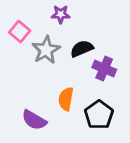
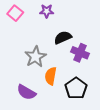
pink square: (20, 31) -> (15, 13), moved
gray star: (46, 50) -> (35, 57), moved

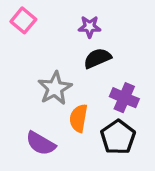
purple star: (47, 11) -> (90, 27), moved
purple cross: (80, 53) -> (124, 98), moved

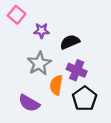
purple star: (90, 27) -> (42, 31), moved
purple cross: (124, 98) -> (77, 70), moved

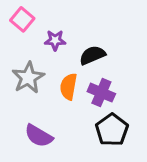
gray star: (39, 63) -> (28, 78), moved
orange semicircle: (56, 85) -> (69, 87), moved

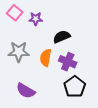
purple star: (55, 40) -> (36, 19), moved
gray star: (28, 78) -> (19, 52), turned 30

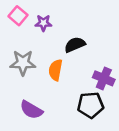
purple cross: (68, 62) -> (104, 78), moved
black pentagon: (75, 87) -> (90, 105), turned 30

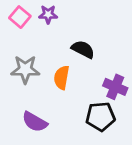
purple star: (43, 23) -> (48, 14), moved
black semicircle: (75, 45) -> (83, 49), turned 50

